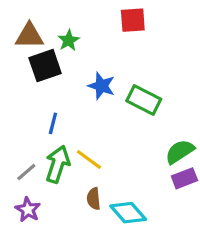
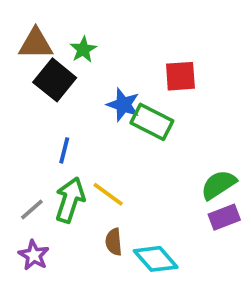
red square: (133, 20) -> (180, 76), moved
black square: (45, 66) -> (55, 80), turned -32
green rectangle: (144, 100) -> (152, 122), moved

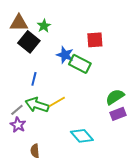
yellow line: (108, 194) -> (57, 102), turned -66
green arrow: (70, 200) -> (37, 105), turned -90
brown semicircle: (114, 242) -> (35, 151), moved
purple star: (34, 255) -> (18, 125), moved

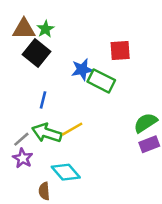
green star: (44, 26) -> (45, 29), moved
blue star: (65, 55) -> (82, 70), turned -30
cyan diamond: (82, 136) -> (66, 172), moved

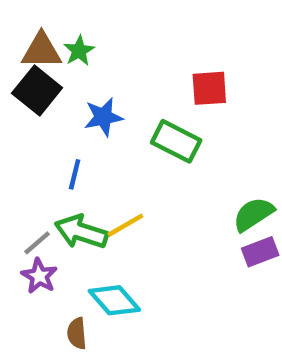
black square: (37, 53) -> (37, 91), moved
blue star: (82, 70) -> (103, 117), moved

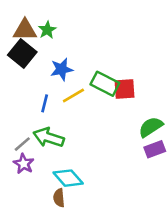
red square: (209, 88) -> (125, 89), moved
yellow line: (125, 225) -> (73, 96), moved
brown semicircle: (77, 333) -> (59, 198), moved

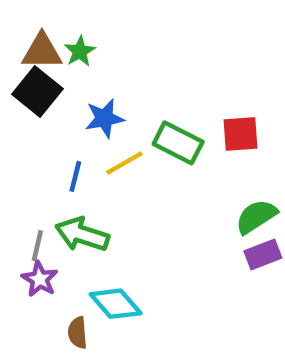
red square: (125, 89) -> (241, 134), moved
gray line: (22, 144) -> (37, 246), turned -36
brown semicircle: (59, 198) -> (78, 333), moved

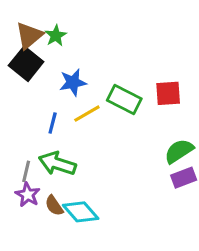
brown triangle: (42, 51) -> (29, 36), turned -40
brown semicircle: (78, 333) -> (54, 206), moved, turned -30

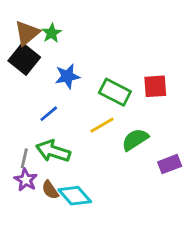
yellow line: (87, 114) -> (102, 125), moved
blue line: (53, 123) -> (49, 114), turned 36
green semicircle: (179, 151) -> (135, 140), moved

